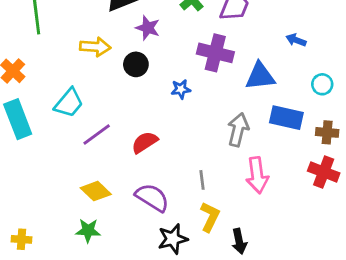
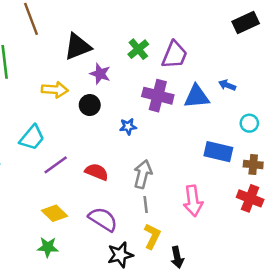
blue triangle: (260, 76) -> (197, 97), moved
gray arrow: (238, 130) -> (143, 174), moved
red semicircle: (145, 142) -> (97, 172), turned 55

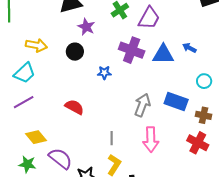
yellow arrow: (55, 90) -> (36, 45), moved
purple line: (56, 165) -> (24, 102), moved
gray arrow: (143, 174) -> (142, 105), moved
purple semicircle: (103, 219) -> (60, 159), moved

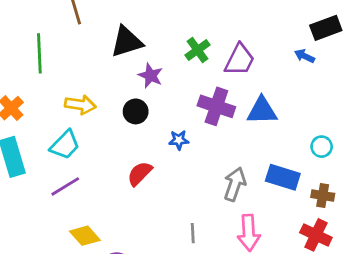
blue arrow: (189, 48) -> (305, 56), moved
red semicircle: (74, 107) -> (140, 174), moved, turned -72

